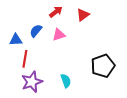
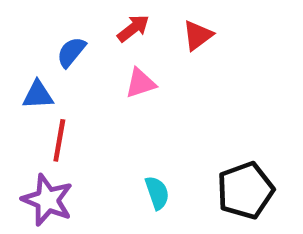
blue semicircle: (36, 31) -> (71, 52), moved
black pentagon: (103, 66) -> (245, 190), moved
purple star: (32, 82) -> (47, 200), moved, turned -30

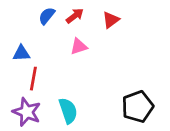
blue semicircle: (71, 52) -> (47, 16), moved
cyan semicircle: (157, 193) -> (68, 111), moved, size x1.4

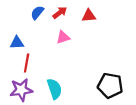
red triangle: (111, 20) -> (89, 16), turned 32
black pentagon: (138, 107) -> (110, 86), turned 30
purple star: (27, 112) -> (21, 90), turned -30

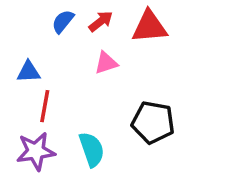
red triangle: (89, 16) -> (149, 27), size x1.5
black pentagon: (110, 86) -> (153, 122), moved

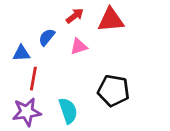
blue semicircle: (63, 21) -> (47, 37), moved

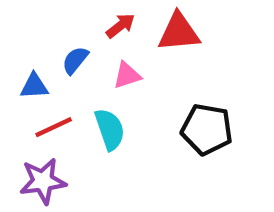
red line: (33, 79) -> (54, 127), turned 55
black pentagon: (114, 91) -> (207, 129), moved
cyan semicircle: (68, 111) -> (110, 129), moved

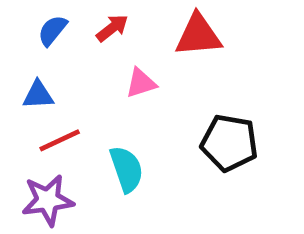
red arrow: (120, 26) -> (112, 28), moved
blue semicircle: (75, 60) -> (52, 30), moved
cyan semicircle: (110, 129) -> (127, 169), moved

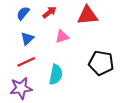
blue triangle: (38, 95) -> (27, 39), moved, turned -40
cyan semicircle: (127, 169) -> (56, 74), turned 30

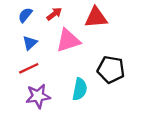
pink triangle: (62, 37) -> (68, 41), size x1.6
cyan semicircle: (56, 74) -> (80, 89), moved
purple star: (21, 88) -> (38, 96), moved

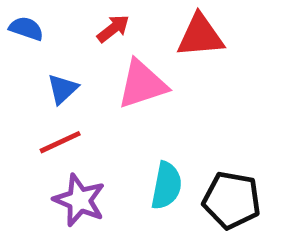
blue semicircle: (25, 15) -> (26, 29), moved, turned 70
black pentagon: (111, 69) -> (232, 200), moved
purple star: (38, 96) -> (79, 200), turned 30

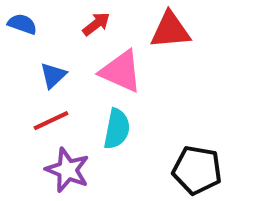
pink triangle: (142, 84) -> (121, 71), turned 42
cyan semicircle: (166, 186) -> (117, 129), moved

